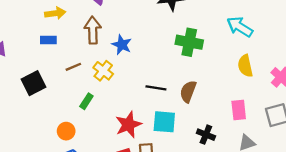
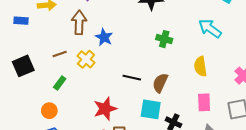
blue rectangle: (48, 40) -> (21, 21), moved
green cross: (189, 42) -> (164, 39), size x0.7
yellow semicircle: (245, 66) -> (200, 66), moved
green rectangle: (86, 101) -> (60, 83), moved
cyan square: (164, 122) -> (151, 109), moved

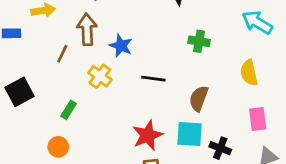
brown line: (60, 54) -> (62, 54), moved, turned -40
black line: (132, 78) -> (153, 79), moved
red star: (105, 109) -> (147, 135), moved

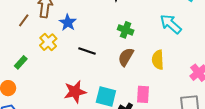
brown semicircle: (199, 99) -> (126, 57), moved
pink rectangle: (258, 119) -> (143, 94), moved

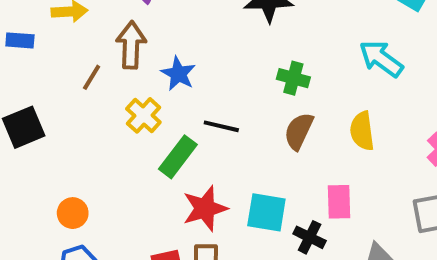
green rectangle: (21, 62) -> (178, 157), moved, size x1.5

